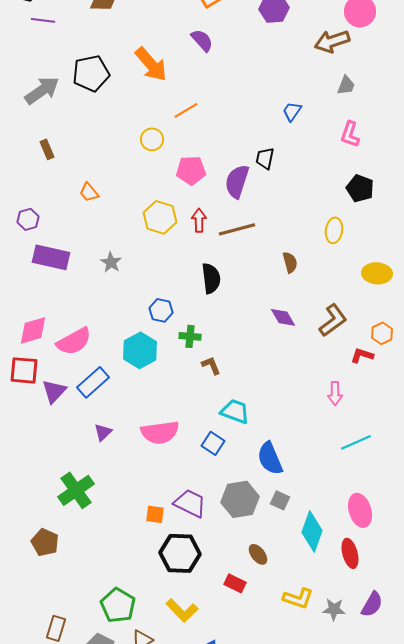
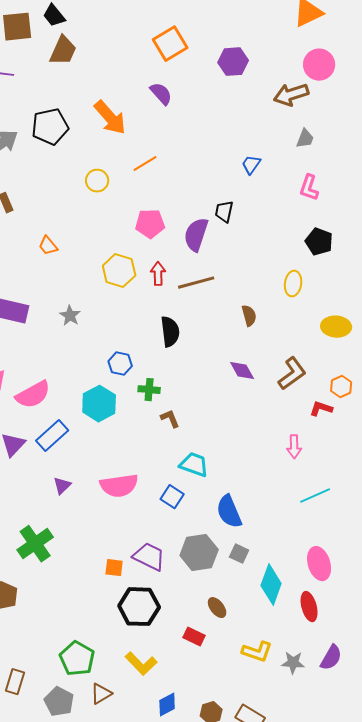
yellow circle: (152, 139) -> (97, 181), moved

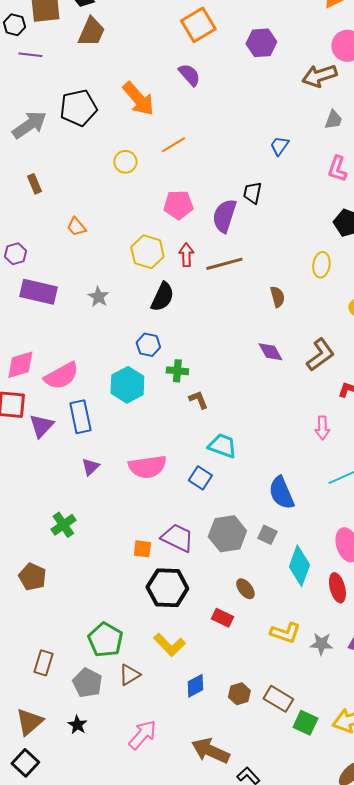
black semicircle: (170, 332) -> (162, 297), moved, turned 32
blue rectangle: (52, 436) -> (80, 417), turned -60
blue semicircle: (229, 512) -> (281, 493), moved
green cross: (35, 544) -> (63, 525), size x0.7

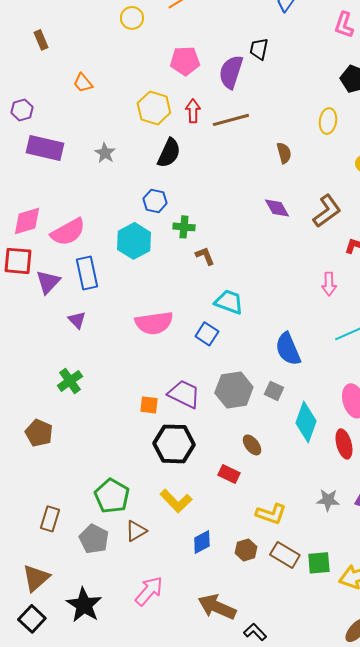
purple triangle: (90, 467) -> (77, 320), moved, turned -30
yellow L-shape: (285, 633) -> (271, 514), moved
green square: (305, 723) -> (319, 563), moved, turned -30
black star: (77, 725) -> (84, 605), moved, size x1.8

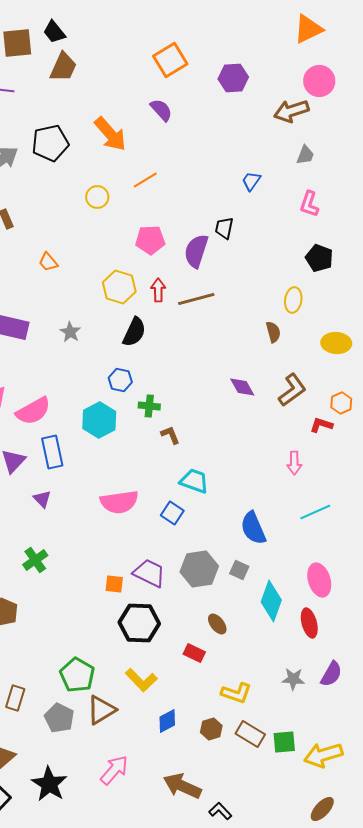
brown semicircle: (284, 153) -> (273, 332), moved
brown triangle: (136, 531) -> (101, 710), size x1.4

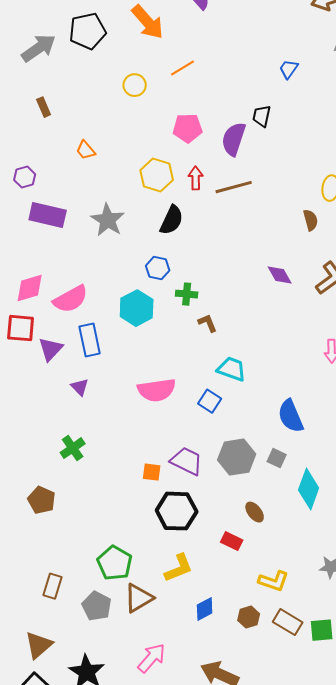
gray star: (70, 332) -> (108, 220), size x1.6
yellow L-shape: (141, 680) -> (179, 568), turned -68

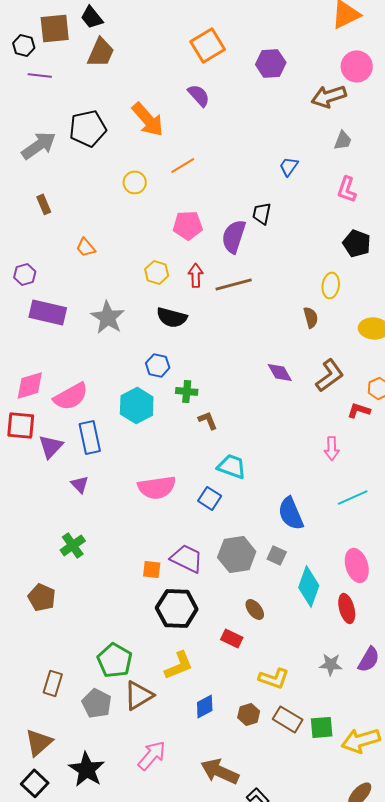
yellow hexagon: (157, 175) -> (157, 272), size x0.7
black semicircle: (172, 220) -> (172, 317), turned 80

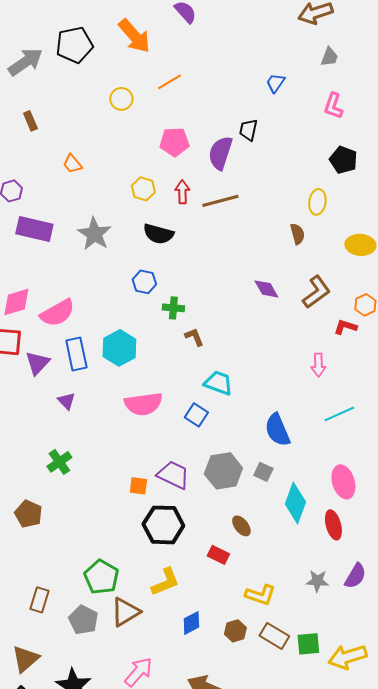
cyan hexagon: (137, 405) -> (119, 348), moved

